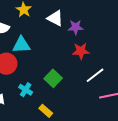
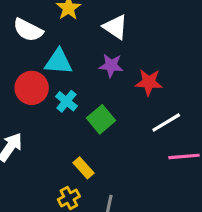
purple star: (76, 27) -> (111, 66), moved
cyan cross: (26, 90) -> (66, 101), moved

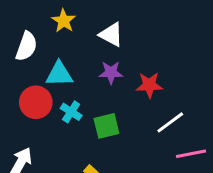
white semicircle: (28, 30) -> (26, 46), turned -92
green square: (101, 119) -> (106, 126), turned 32

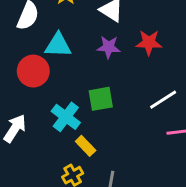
red star: (149, 85) -> (149, 43), moved
cyan cross: (71, 112) -> (66, 117), moved, size x1.4

